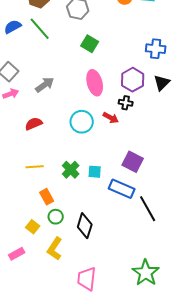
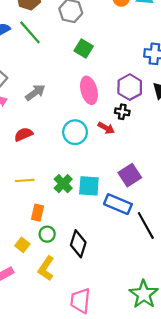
purple square: (133, 162) -> (130, 175), turned 30
cyan square: (95, 172) -> (89, 186), size x1.5
orange rectangle: (47, 197) -> (37, 213), turned 42

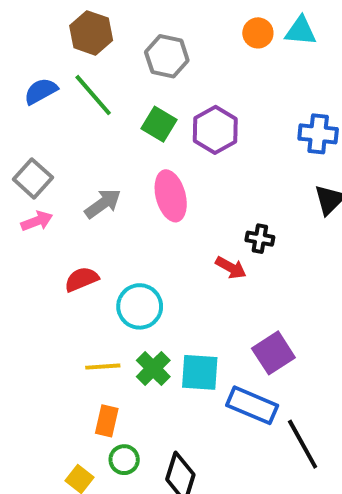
green square: (84, 48) -> (159, 124), moved
purple hexagon: (130, 87) -> (215, 130), moved
pink ellipse: (89, 90) -> (171, 196), moved
cyan circle: (75, 132) -> (140, 306), moved
yellow line: (25, 180) -> (103, 367), moved

